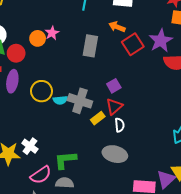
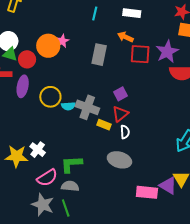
orange circle: (38, 38) -> (48, 46), size x1.5
red square: (133, 44) -> (140, 54), turned 35
yellow rectangle: (98, 118) -> (104, 125), turned 56
purple triangle: (166, 179) -> (168, 186), turned -48

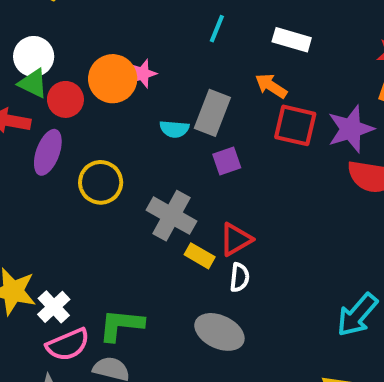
purple square: (120, 94) -> (227, 161), moved
cyan semicircle: (68, 106) -> (174, 129), moved
white cross: (38, 150) -> (54, 307), moved

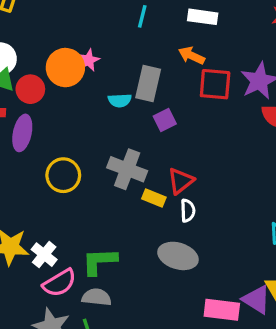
yellow circle: (101, 182) -> (63, 175), moved

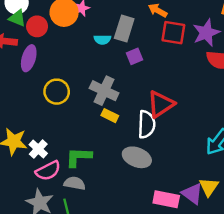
red triangle: (181, 181) -> (161, 104), moved, size x1.4
yellow rectangle: (154, 198) -> (110, 116), moved
white semicircle: (188, 211) -> (146, 124), size x1.6

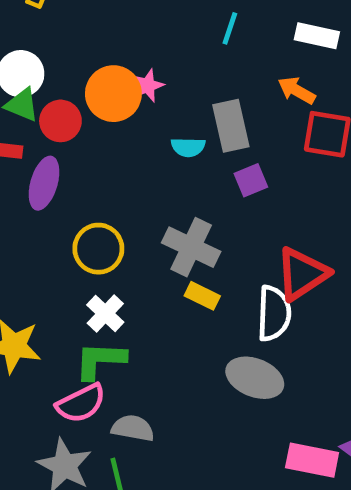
gray rectangle: (124, 29) -> (231, 126), turned -30
white cross: (38, 149) -> (105, 313), moved
green L-shape: (79, 157) -> (100, 360), moved

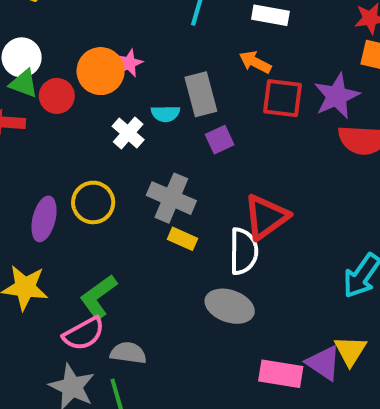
purple ellipse: (44, 183) -> (44, 219), moved
white cross: (105, 313) -> (128, 133), moved
green L-shape: (100, 360) -> (98, 297), turned -36

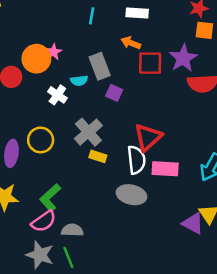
purple square: (220, 140) -> (114, 93), turned -35
gray cross: (171, 198) -> (88, 132), turned 32
pink rectangle: (281, 374) -> (165, 169), moved

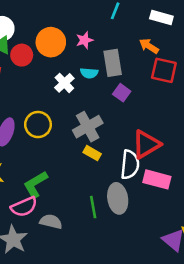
pink star: (53, 52) -> (84, 40), moved
gray ellipse: (131, 195) -> (118, 198), turned 56
green line: (68, 257) -> (93, 207), moved

